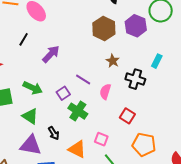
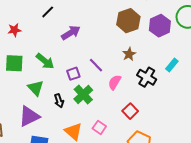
black arrow: (54, 133) -> (59, 101), moved
purple triangle: (31, 145) -> (29, 116), turned -50

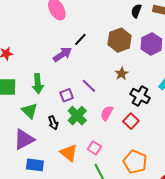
black line: (48, 12) -> (80, 39), moved
green arrow: (45, 61) -> (38, 84), turned 48
pink semicircle: (115, 82) -> (107, 113), moved
red square: (130, 111) -> (131, 121), moved

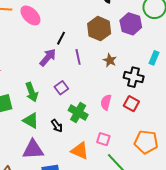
purple line: (89, 86) -> (78, 57), moved, turned 49
purple square: (67, 95) -> (61, 88), moved
purple triangle: (24, 139) -> (33, 150), turned 40

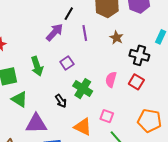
green triangle: (31, 121) -> (19, 99), moved

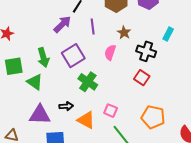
purple square: (67, 63) -> (73, 56), size x1.6
pink semicircle: (111, 79) -> (110, 52), moved
green triangle: (19, 99) -> (35, 82), moved
black arrow: (61, 101) -> (66, 106), moved, turned -64

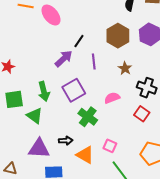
pink semicircle: (110, 52) -> (112, 98), moved, turned 49

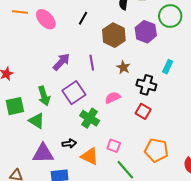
black line: (79, 41) -> (83, 18), moved

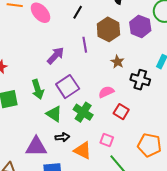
purple line: (92, 63) -> (85, 45), moved
red square: (143, 111) -> (121, 112), moved
green triangle: (37, 121) -> (54, 114), moved

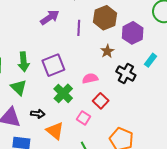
purple hexagon: (140, 26) -> (133, 33), moved
purple arrow: (56, 56) -> (50, 17), moved
green triangle: (54, 114) -> (19, 87), moved
pink square: (107, 140) -> (84, 118), moved

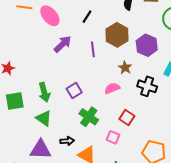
purple square: (53, 65) -> (74, 90), size x0.7
pink semicircle: (90, 78) -> (112, 88), moved

